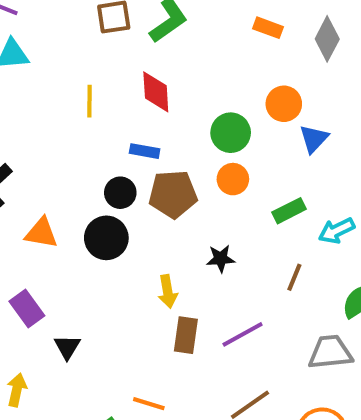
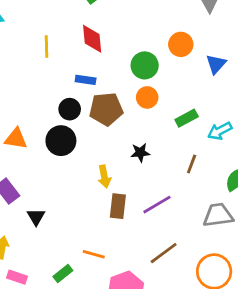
blue triangle: (314, 139) -> (216, 64), moved

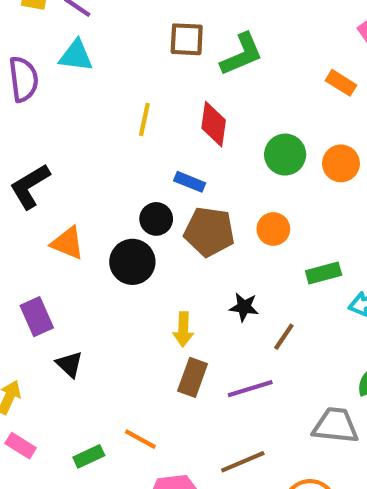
green circle: (145, 65) -> (285, 155), moved
brown line: (192, 164) -> (284, 337), moved
black triangle: (36, 217) -> (70, 364), turned -30

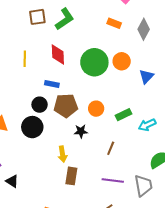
green circle: (285, 155) -> (94, 62), size x1.4
orange circle: (273, 229) -> (96, 109), moved
black star: (244, 307) -> (81, 131), moved
purple line: (250, 389) -> (113, 181), moved, turned 35
gray trapezoid: (336, 425) -> (143, 185), turned 85

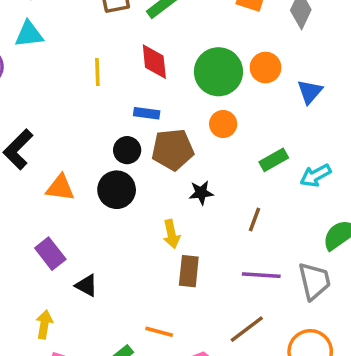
orange circle: (96, 109) -> (223, 124), moved

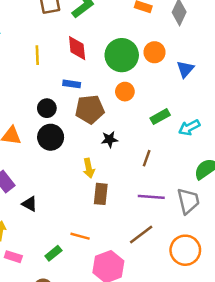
black circle: (127, 150) -> (47, 108), moved

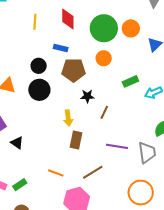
brown line: (147, 158) -> (104, 112), moved
brown line: (141, 234) -> (93, 172), moved
green rectangle: (53, 253) -> (20, 185), moved

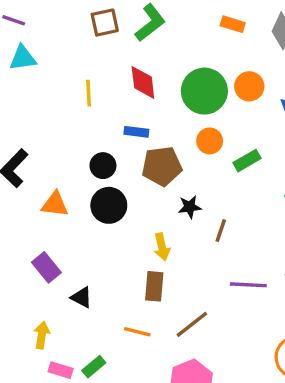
green rectangle: (130, 81) -> (247, 161), moved
brown rectangle: (76, 140) -> (154, 286), moved
brown line: (93, 172) -> (192, 324), moved
orange line: (56, 173) -> (137, 332), moved

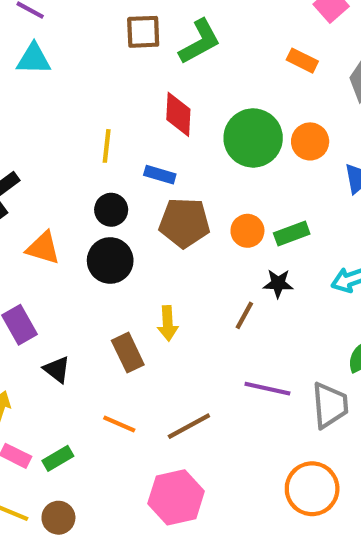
yellow line: (89, 93) -> (107, 146), moved
orange circle: (210, 141) -> (247, 231), moved
black star: (190, 207) -> (278, 283), moved
brown rectangle: (154, 286) -> (128, 353), moved, turned -40

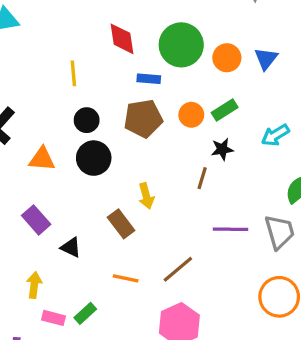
orange circle: (310, 141) -> (227, 58), moved
blue rectangle: (160, 175) -> (149, 79), moved

